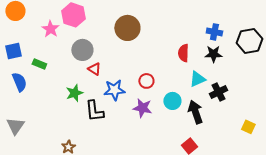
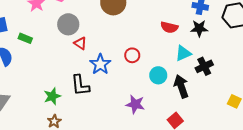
red semicircle: (183, 53) -> (169, 27), turned -78
blue star: (114, 90) -> (100, 64), turned -30
green star: (74, 93) -> (52, 96), moved
purple star: (142, 108) -> (135, 104), moved

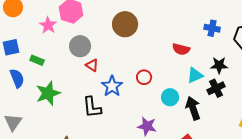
black star: (199, 28) -> (219, 65), moved
green star: (52, 96) -> (48, 93), moved, size x1.4

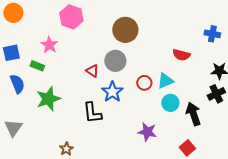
pink star: (48, 25) -> (49, 45), moved
gray circle: (80, 46) -> (115, 61), moved
cyan triangle: (195, 75) -> (165, 81), moved

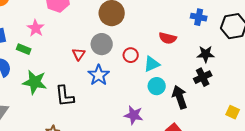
red triangle: (92, 71) -> (79, 54), turned 32
red circle: (144, 83) -> (131, 55), moved
green star: (48, 99) -> (35, 82), turned 30
black L-shape: (92, 113) -> (65, 96), moved

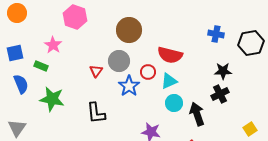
red semicircle: (168, 38) -> (170, 55), moved, size x1.4
blue star: (99, 75) -> (129, 86), moved
black L-shape: (65, 96) -> (96, 113), moved
yellow square: (233, 112) -> (250, 129), turned 32

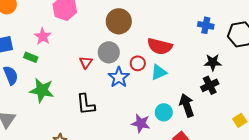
cyan circle: (174, 103) -> (164, 112), moved

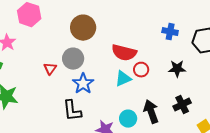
red circle: (138, 63) -> (141, 70), moved
black cross: (210, 85) -> (182, 105), moved
black L-shape: (86, 104) -> (72, 111), moved

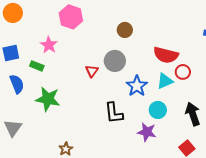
brown circle: (83, 28) -> (125, 30), size x0.6
blue star: (83, 84) -> (137, 86), moved
cyan circle: (128, 119) -> (158, 110), moved

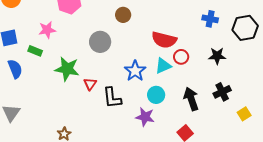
pink star: (49, 45) -> (47, 30), turned 30
gray circle: (115, 61) -> (100, 42), moved
red triangle: (92, 71) -> (90, 84), moved
green star: (48, 99) -> (67, 69), moved

